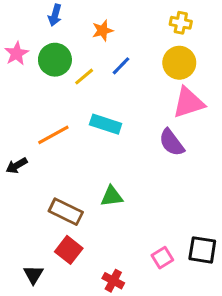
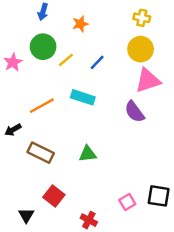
pink star: (17, 54) -> (13, 62), moved
blue line: (121, 66) -> (97, 62), moved
brown rectangle: (66, 212) -> (41, 153), moved

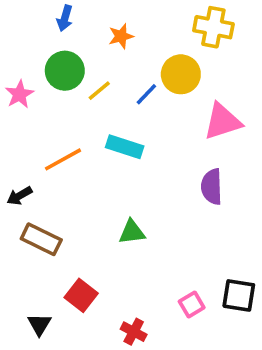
yellow cross: (142, 18) -> (213, 27), size x1.5
yellow circle: (141, 49) -> (181, 74), moved
purple semicircle: (135, 112) -> (212, 187), moved, turned 35
brown rectangle: (41, 153) -> (41, 239), moved

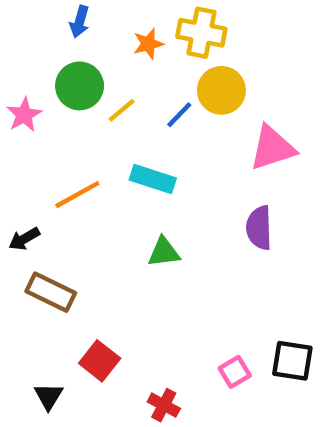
yellow cross: (213, 27) -> (201, 33), moved
green triangle: (132, 232) -> (164, 252), moved

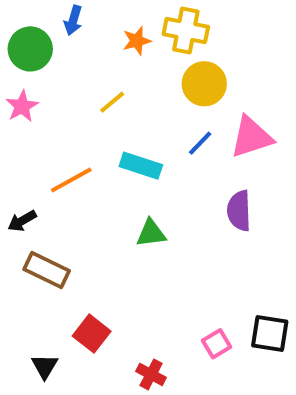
green circle: (80, 86) -> (30, 49), moved
blue line: (179, 115) -> (200, 143), moved

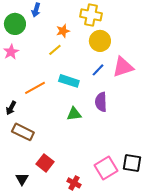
orange star: (137, 41) -> (63, 31), moved
purple semicircle: (239, 211) -> (101, 102), moved
black arrow: (22, 221) -> (11, 108), turned -32
pink square: (217, 344) -> (106, 168), size x1.6

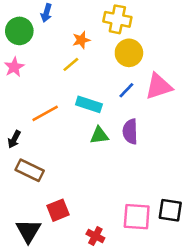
green triangle: (74, 114) -> (99, 135), moved
red square: (45, 163) -> (58, 210), turned 30
pink square: (106, 168) -> (137, 217), turned 35
black triangle: (22, 179) -> (28, 231), size x1.5

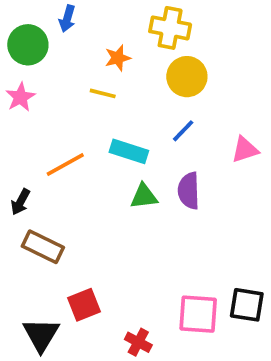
yellow line: (71, 64) -> (103, 93), turned 54
pink triangle: (159, 86) -> (245, 150), moved, size x0.7

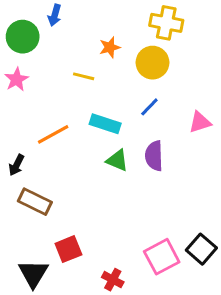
yellow cross: (170, 28) -> (166, 23), moved
orange star: (118, 58) -> (110, 47), moved
green triangle: (144, 196) -> (117, 160), turned 30
black square: (247, 305) -> (201, 249), turned 32
pink square: (198, 314) -> (162, 257), turned -32

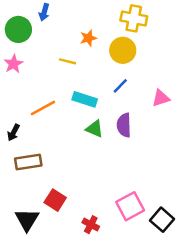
brown rectangle: (35, 202) -> (28, 162), turned -35
red square: (68, 249) -> (55, 200), turned -35
black square: (201, 249) -> (162, 220), moved

